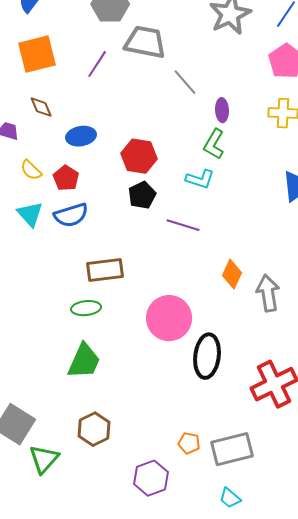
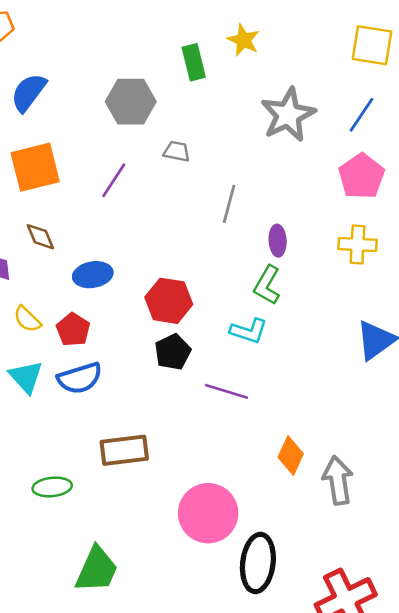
gray trapezoid: (145, 42) -> (177, 151), size x0.5
gray line: (185, 82) -> (229, 204), turned 56
green ellipse: (86, 308) -> (52, 487), moved

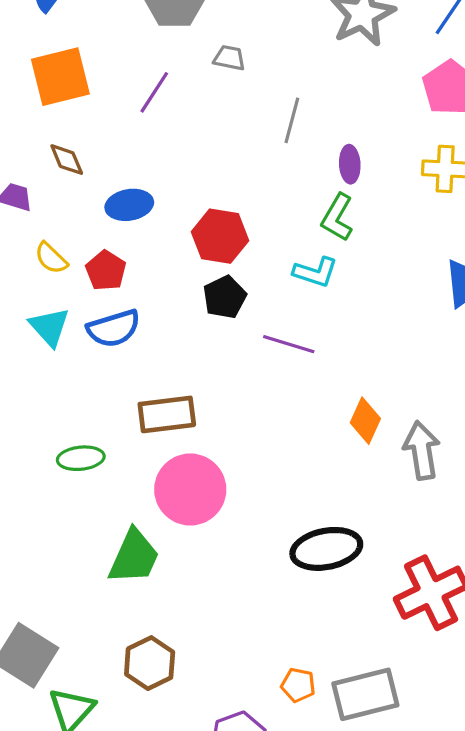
pink circle: (208, 513) -> (190, 489), moved
black ellipse: (258, 563) -> (326, 549), turned 72

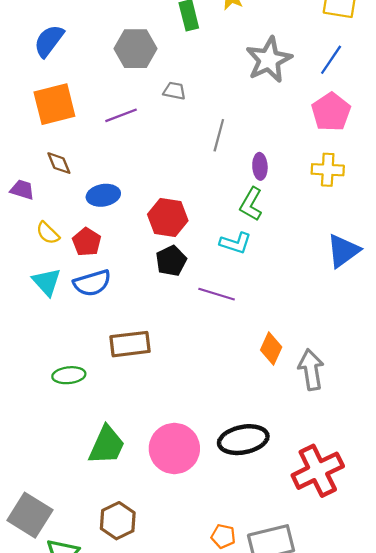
purple line: (154, 92) -> (121, 115), turned 36
pink circle: (190, 489) -> (174, 449), moved

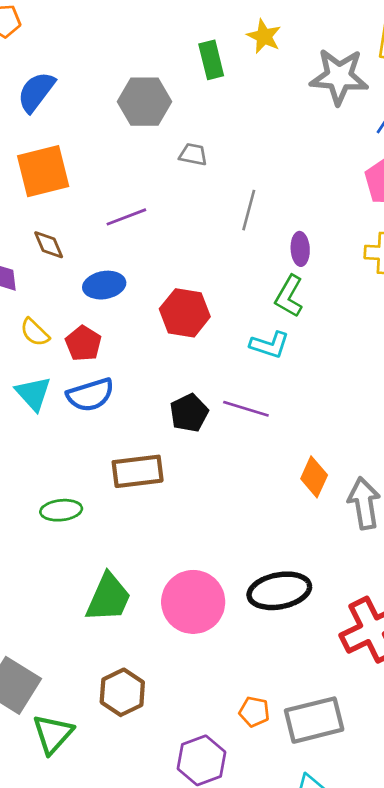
gray star: (269, 60) -> (339, 77), moved, turned 30
purple line: (121, 115) -> (126, 217), moved
black pentagon: (171, 261) -> (189, 413), moved

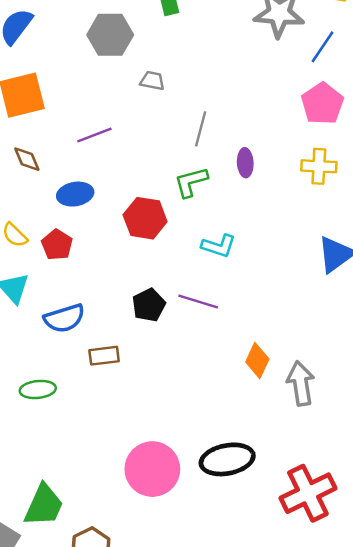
green L-shape: (289, 296) -> (191, 182), moved, turned 45
blue semicircle: (90, 395) -> (64, 318), moved
brown rectangle: (138, 471) -> (104, 356), size x0.7
green trapezoid: (108, 598) -> (44, 505), moved

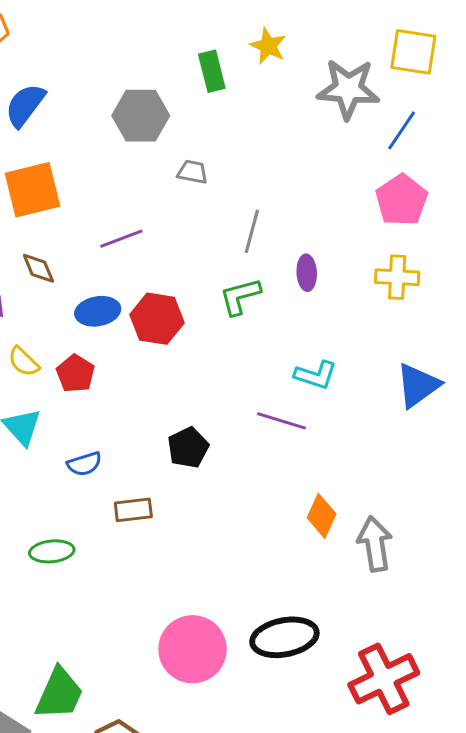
red hexagon: (145, 218) -> (157, 319), moved
cyan L-shape: (219, 246) -> (316, 375), moved
purple line: (198, 301) -> (281, 421), moved
blue semicircle: (64, 318) -> (84, 464), size x0.7

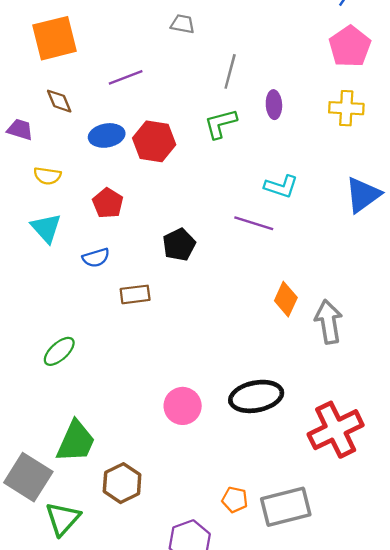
yellow semicircle: (24, 362) -> (47, 176), turned -36
red pentagon: (75, 374) -> (108, 203), moved
green ellipse: (52, 551) -> (59, 351), moved, turned -36
pink circle: (193, 649) -> (183, 406), size x0.7

